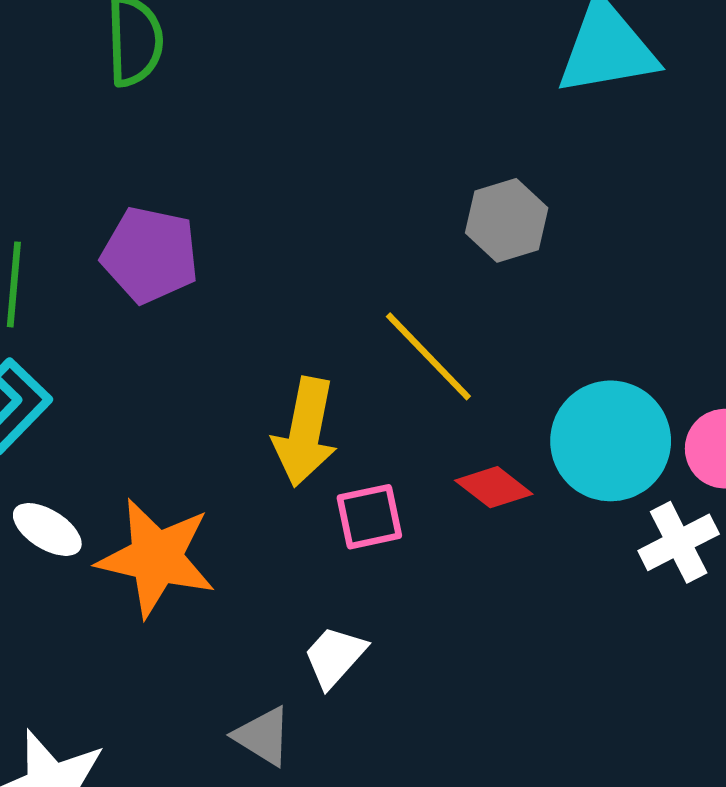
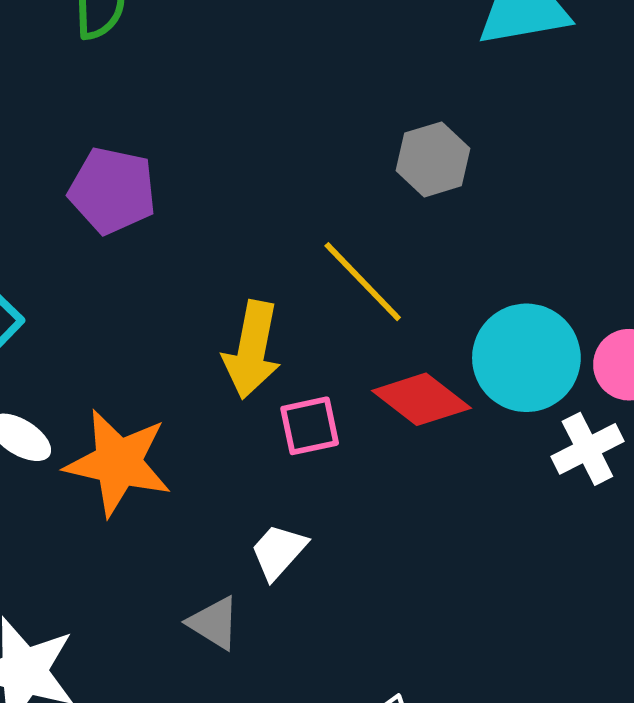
red diamond: (494, 487) -> (421, 399), size x1.4

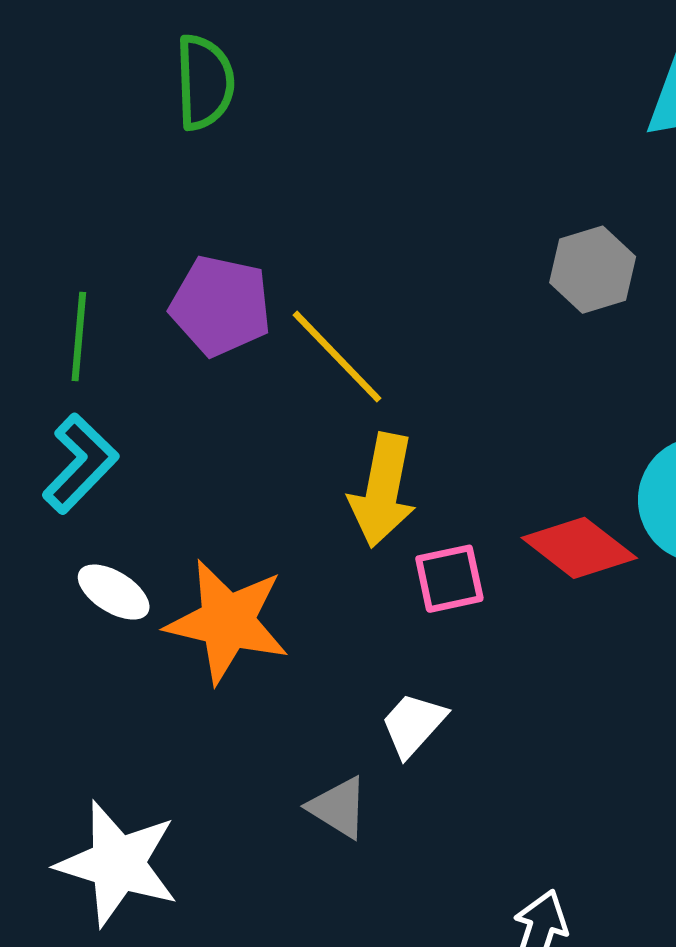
yellow line: (363, 282) -> (337, 357), moved

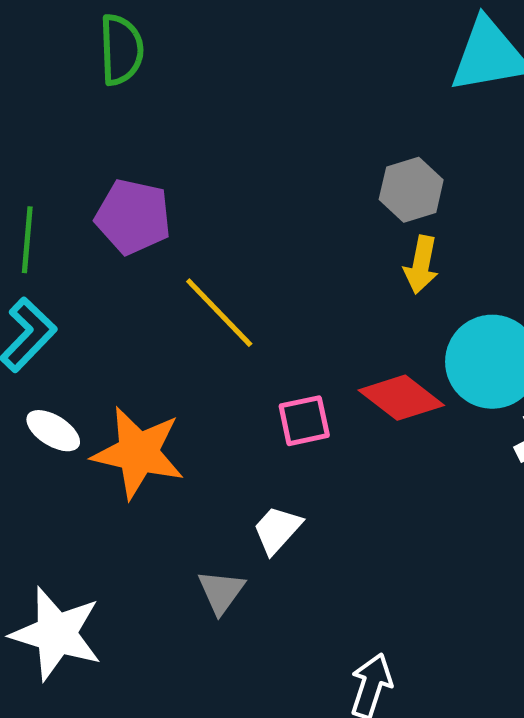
yellow line: (337, 357) -> (219, 313), moved
yellow arrow: (383, 490) -> (421, 265), moved, size x0.7
gray triangle: (338, 807) -> (221, 592), turned 34

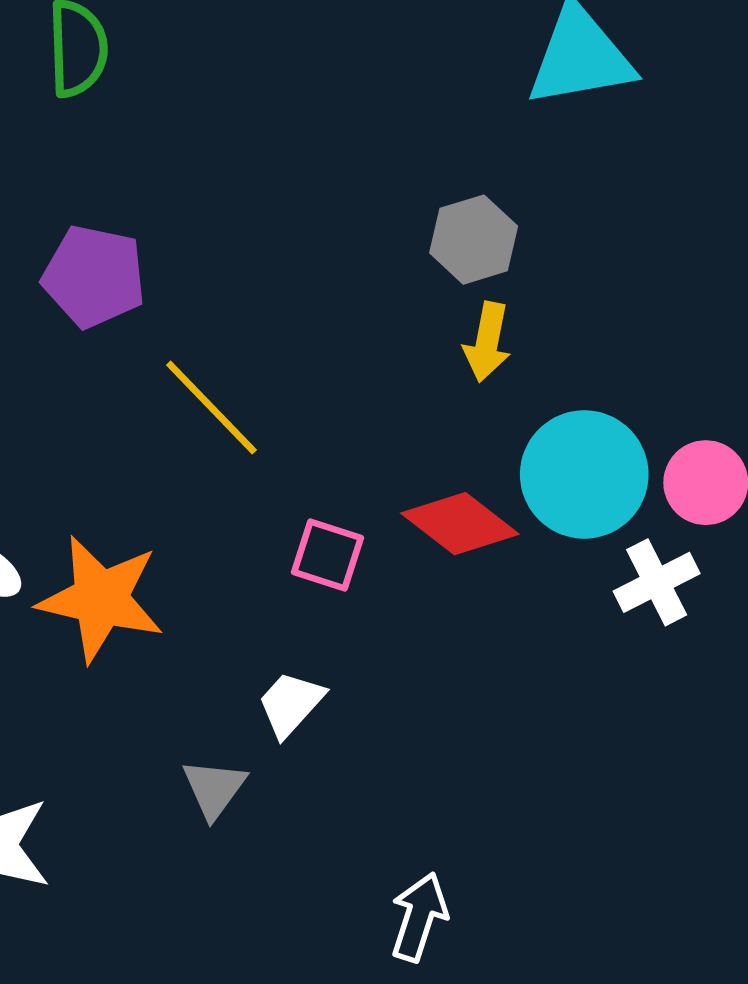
pink square: (304, 421) -> (327, 555), turned 30

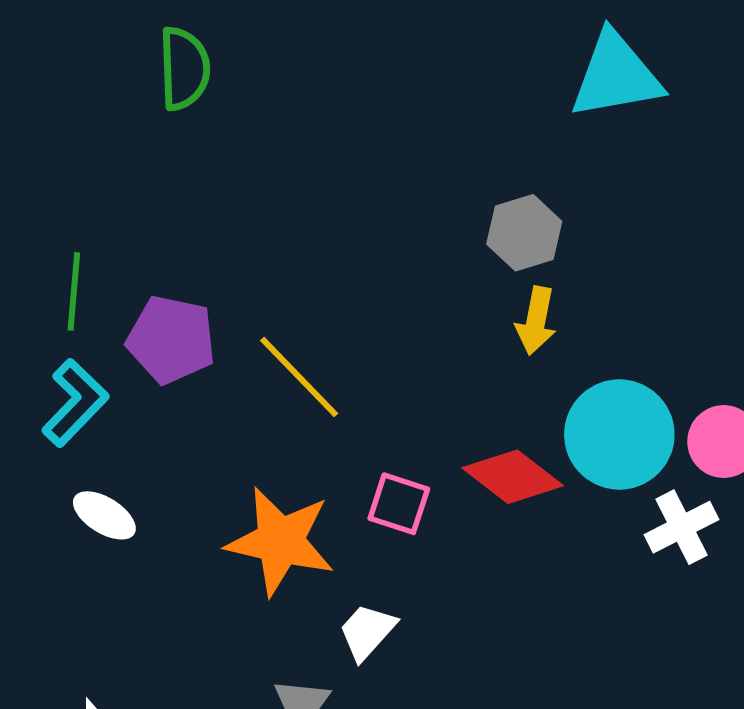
purple pentagon: (94, 276) -> (171, 339), moved
orange star: (101, 599) -> (280, 541), moved

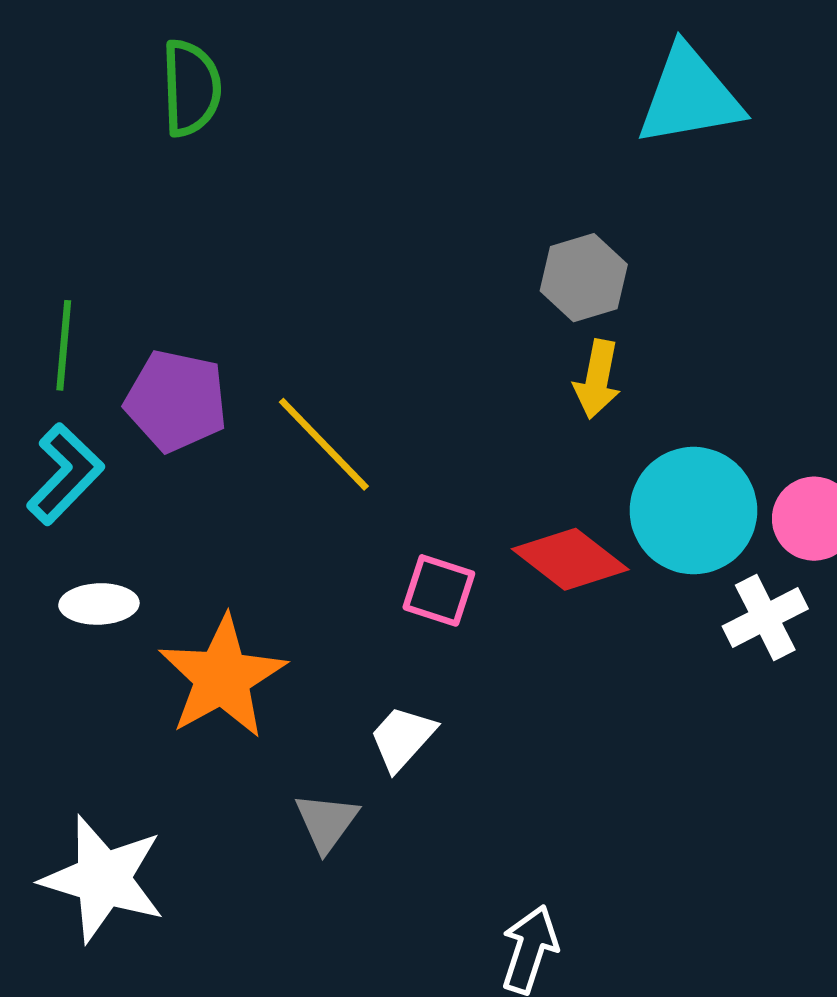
white ellipse: (104, 515) -> (99, 604), turned -34
orange star: (280, 541) -> (222, 677), moved, turned 30

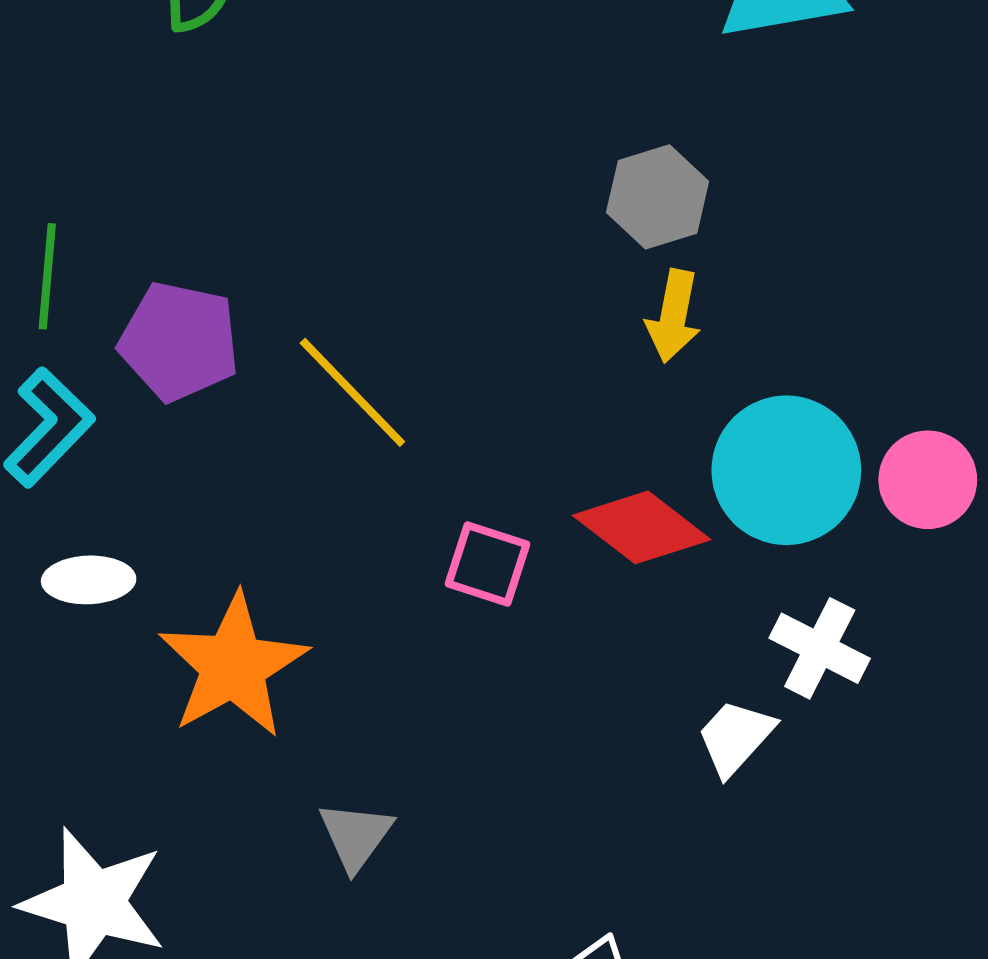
white cross: (765, 618) -> (820, 648), moved, turned -36
white trapezoid: (402, 738) -> (735, 737), moved

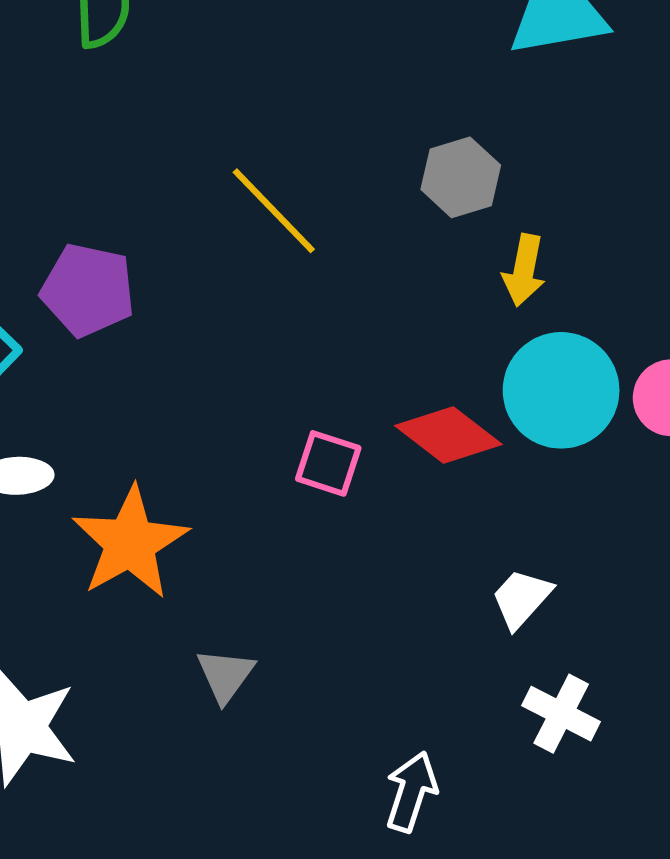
yellow arrow: (673, 316) -> (524, 270), moved
yellow line: (352, 392) -> (274, 211), moved
white cross: (820, 648) -> (561, 714), moved

